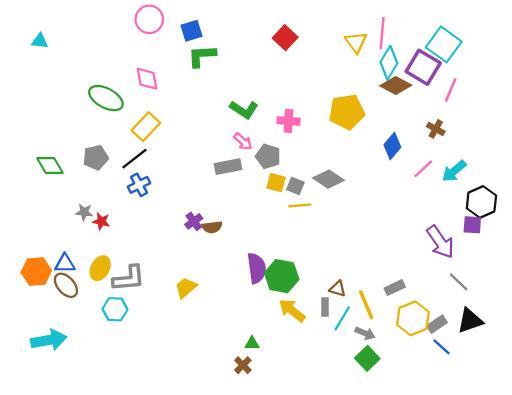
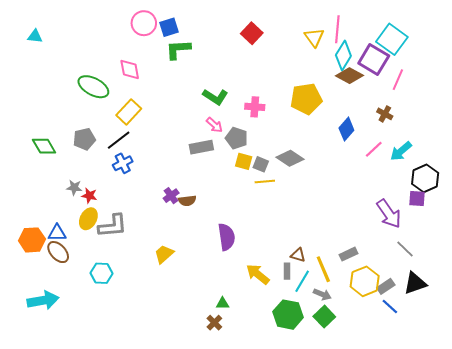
pink circle: (149, 19) -> (144, 23), moved
yellow ellipse: (100, 268) -> (88, 219), moved
green hexagon: (282, 276) -> (288, 315), moved
gray L-shape: (129, 278) -> (113, 226), moved

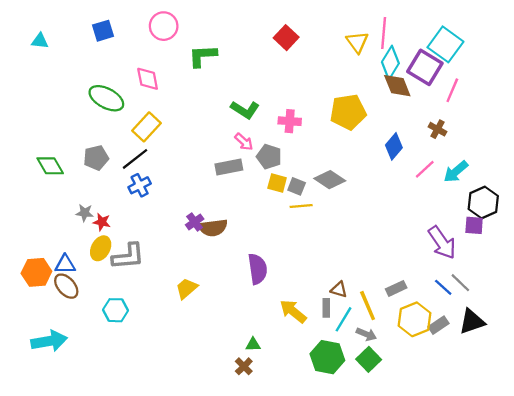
blue square: (169, 27) -> (103, 31), moved
brown diamond: (350, 76) -> (397, 86), turned 40
brown semicircle: (187, 201) -> (213, 228), size x1.4
blue line: (390, 306) -> (443, 287), moved

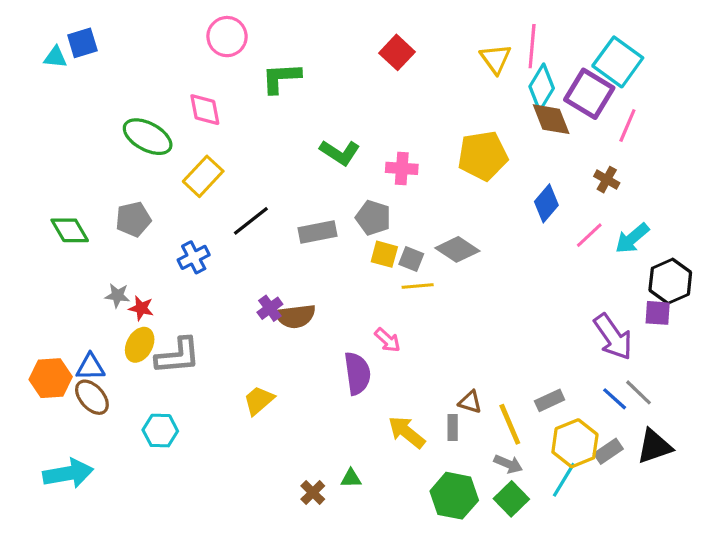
blue square: (103, 31) -> (82, 43), moved
pink arrow: (244, 142) -> (387, 340), moved
black line: (135, 159) -> (251, 221), moved
cyan line: (343, 319) -> (564, 480), moved
brown cross: (244, 366) -> (313, 493), moved

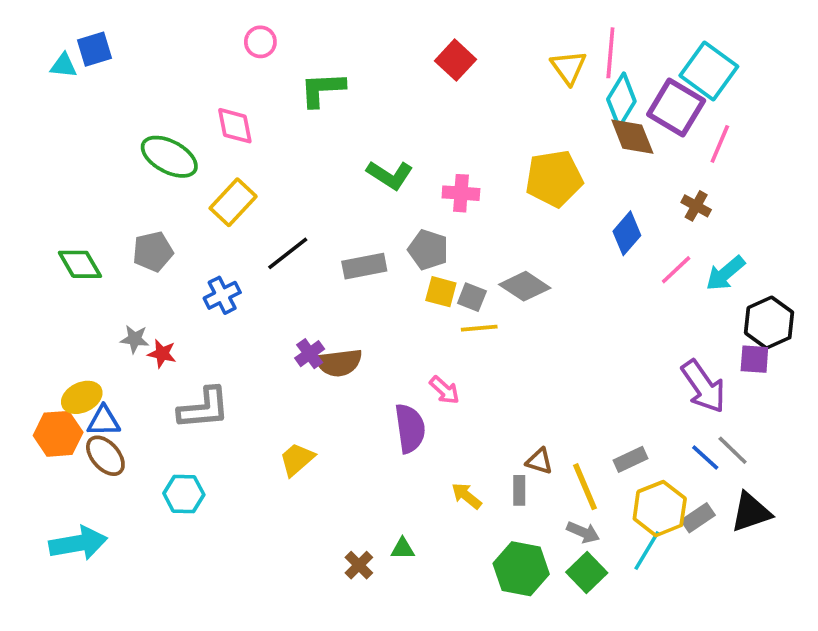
pink circle: (227, 37) -> (260, 42), size x0.7
yellow ellipse: (140, 345) -> (82, 397), moved, turned 36
yellow arrow: (407, 432) -> (466, 496), size x0.7

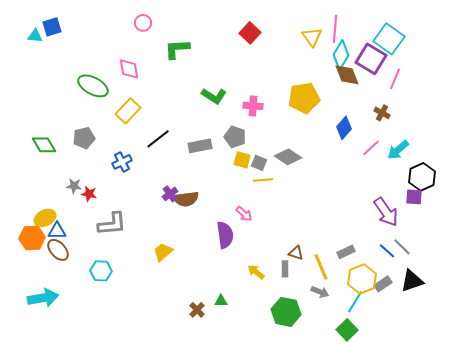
green square: (587, 572) -> (347, 330), moved

